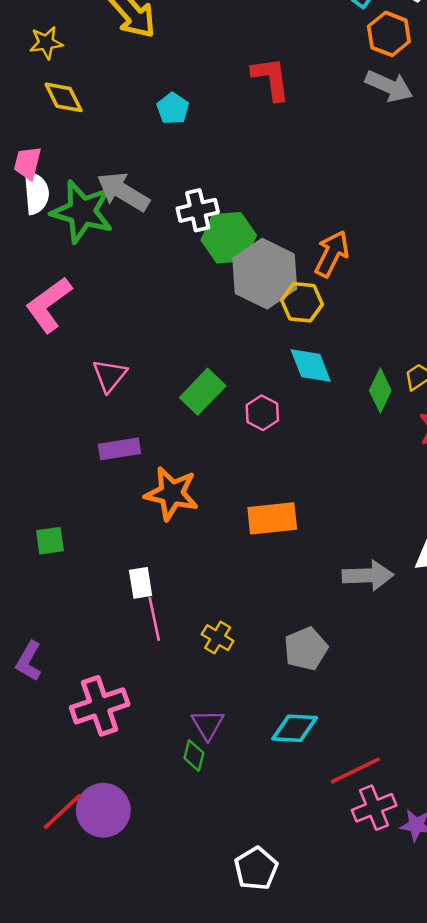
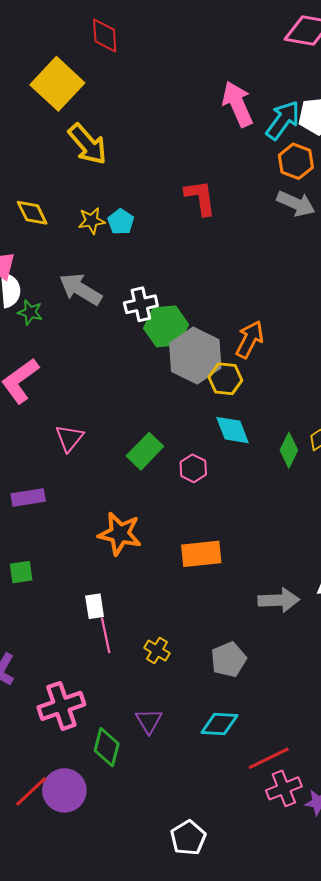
yellow star: (46, 43) -> (92, 221), moved
green star: (82, 212) -> (30, 312), moved, size x0.5
purple rectangle: (119, 449) -> (28, 498), moved
green diamond: (194, 756) -> (107, 747), moved, size x1.5

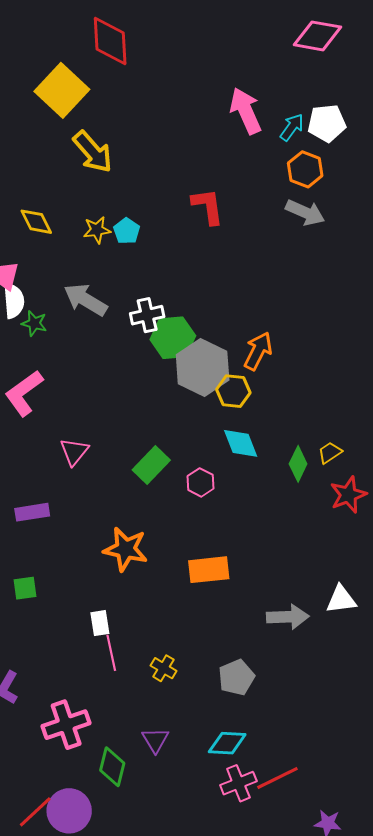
red diamond: (105, 35) -> (110, 41), size x1.4
cyan arrow: (283, 120) -> (292, 127), size x0.7
pink cross: (284, 788) -> (238, 783), moved

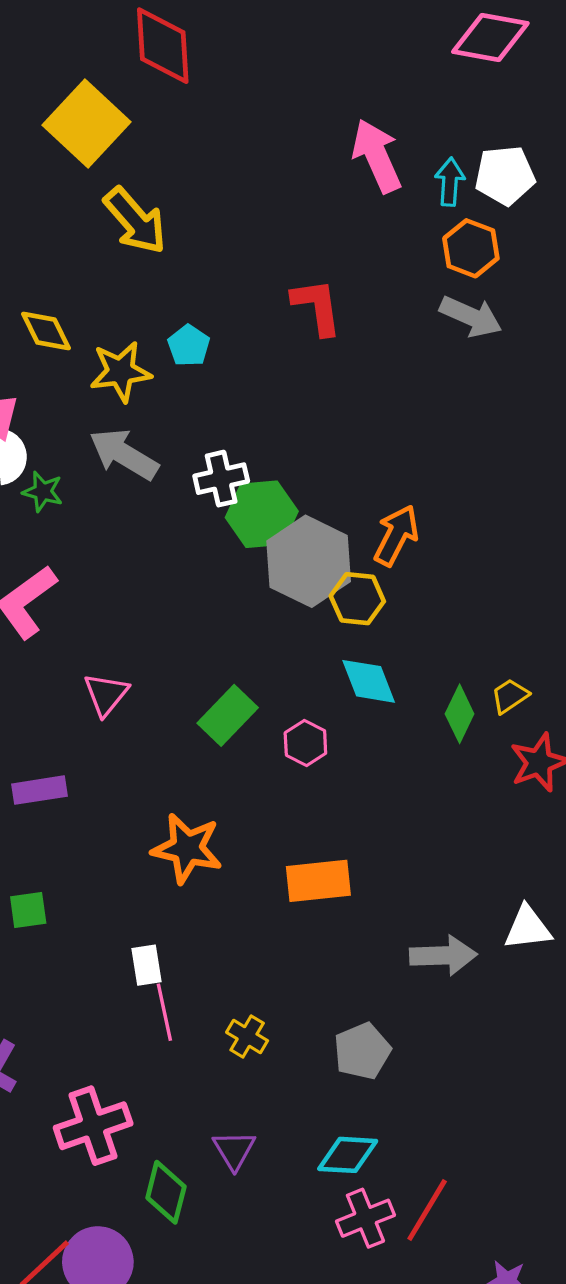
cyan arrow: (292, 127) -> (450, 182), turned -32
yellow star: (97, 230) -> (121, 372), moved, size x1.4
red line: (277, 778) -> (427, 1210), turned -33

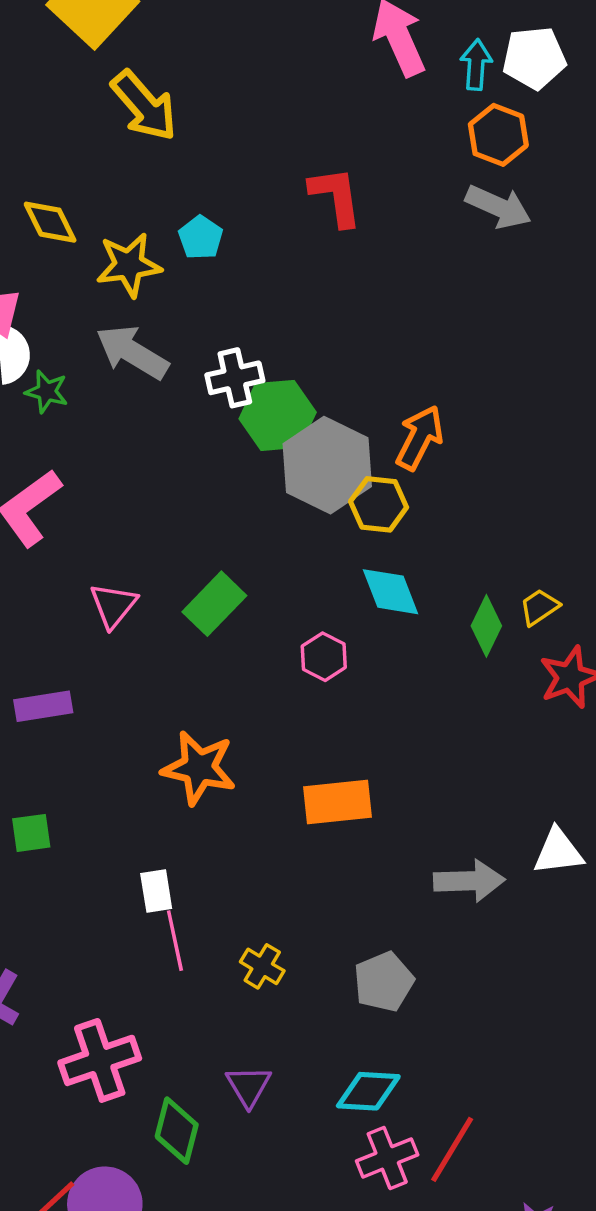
green rectangle: (228, 715) -> (214, 604), moved

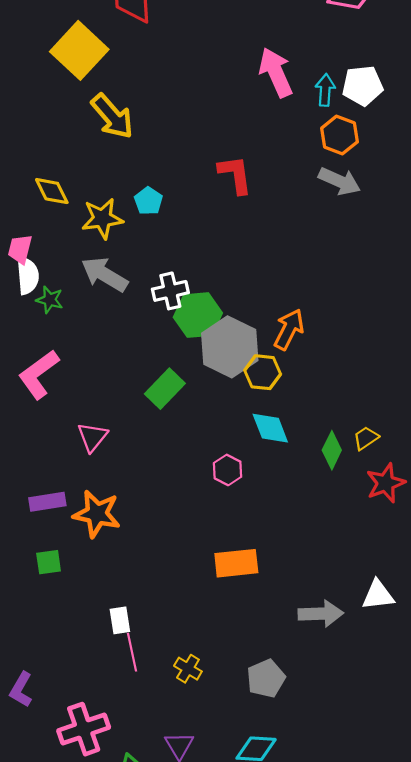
green rectangle: (214, 604) -> (165, 389), moved
orange star: (199, 768) -> (97, 514), moved
green square: (31, 833) -> (49, 562), moved

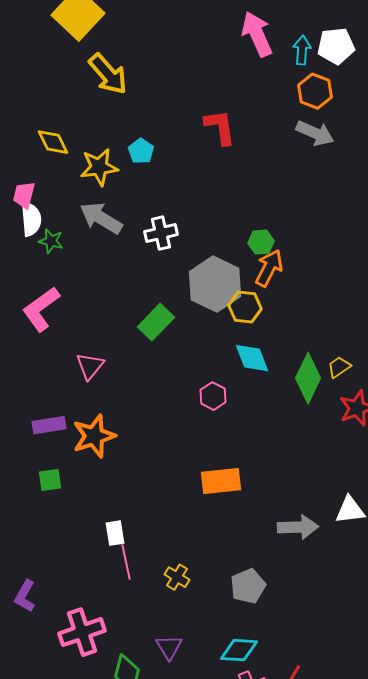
green hexagon: (198, 315) -> (261, 242), moved, size x0.6
green diamond: (332, 450) -> (308, 378), size x1.4
orange star: (97, 514) -> (94, 436), turned -30

